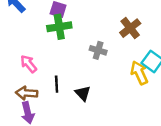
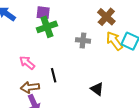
yellow arrow: (139, 73) -> (114, 41), moved
black triangle: (83, 93) -> (97, 89), moved

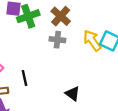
brown cross: (106, 17) -> (61, 16), moved
green cross: (47, 27) -> (28, 16), moved

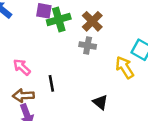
yellow arrow: (92, 41) -> (125, 67), moved

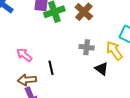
gray cross: (88, 46) -> (87, 47), moved
black triangle: (100, 102) -> (101, 69), moved

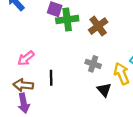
pink arrow: (24, 55) -> (26, 58), turned -91

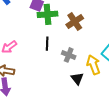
black line: (51, 78) -> (47, 44), moved

